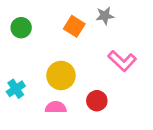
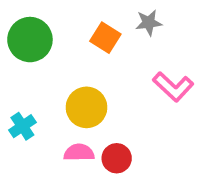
green circle: (21, 28) -> (30, 40), size x1.5
red circle: (97, 101) -> (117, 158), moved

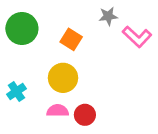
orange square: (105, 38) -> (71, 39), moved
pink L-shape: (173, 87) -> (137, 37), moved

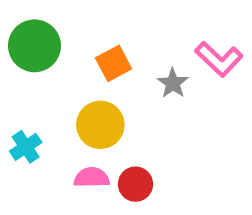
gray star: (108, 16) -> (173, 83), moved, turned -30
orange square: (71, 39) -> (114, 63), turned 30

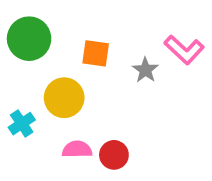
orange square: (114, 63) -> (96, 53), turned 36
yellow circle: (100, 125) -> (64, 98), moved

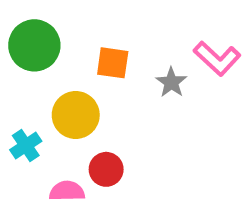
pink semicircle: (77, 149) -> (67, 191), moved
red circle: (114, 155) -> (106, 169), moved

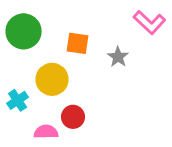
pink L-shape: (217, 58) -> (149, 22), moved

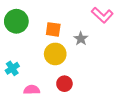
yellow circle: (52, 79) -> (55, 54), moved
red circle: (73, 117) -> (64, 84), moved

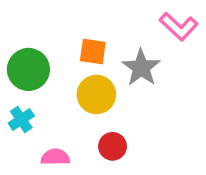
green circle: (16, 21) -> (28, 69), moved
gray star: (81, 39) -> (141, 68), size x1.5

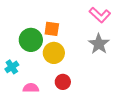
gray star: (141, 68) -> (99, 44), moved
green circle: (28, 69) -> (31, 40), moved

